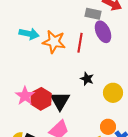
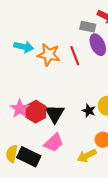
red line: (80, 43) -> (75, 56), turned -30
black star: (87, 79) -> (89, 111), moved

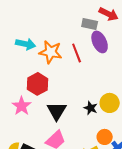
red hexagon: (36, 112) -> (38, 84), moved

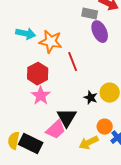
red line: (77, 53) -> (73, 62), moved
pink star: (22, 106) -> (41, 96), moved
black triangle: (57, 111) -> (67, 118), moved

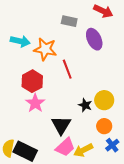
gray rectangle: (90, 14) -> (69, 21), moved
orange circle: (105, 127) -> (104, 126), moved
pink trapezoid: (56, 130) -> (65, 147), moved

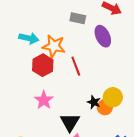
red hexagon: (32, 81) -> (43, 65), moved
orange circle: (104, 126) -> (105, 107), moved

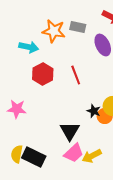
orange star: (54, 46) -> (54, 31), moved
pink star: (44, 100) -> (17, 109), moved, turned -30

